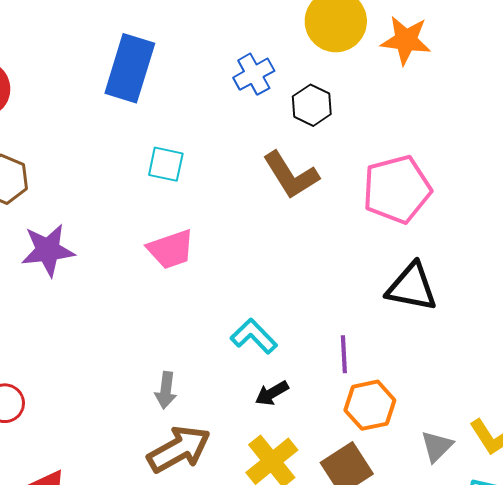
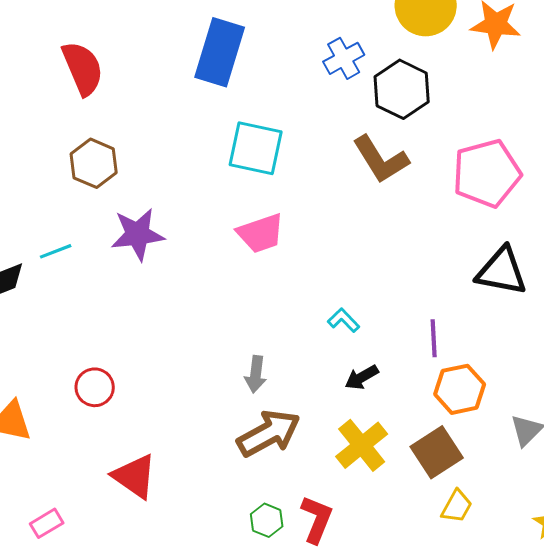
black hexagon: (312, 105) -> (402, 89), size x1.4
cyan square: (166, 164) -> (256, 148), size x1.5
cyan L-shape: (254, 336) -> (344, 320), size x0.7

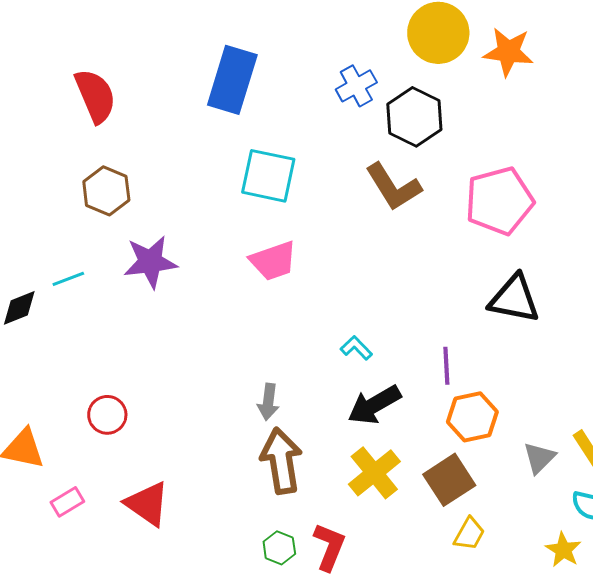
black arrow: (362, 377) -> (374, 405), size x1.6
brown arrow: (269, 433) -> (281, 461), turned -70
pink rectangle: (47, 523) -> (67, 502), moved

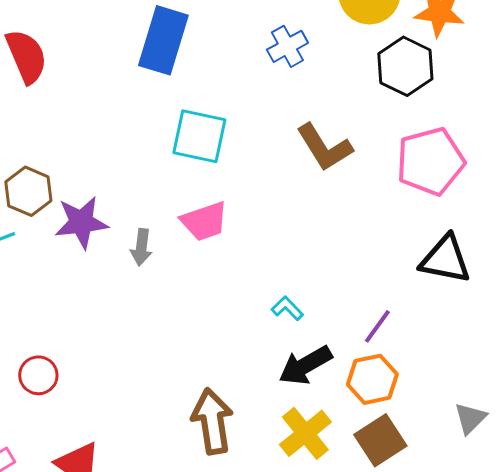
black hexagon: (414, 117) -> (405, 66), moved
brown hexagon: (106, 191) -> (28, 191), moved
purple line: (446, 366) -> (377, 326), turned 39
gray arrow: (268, 402) -> (141, 247), moved
orange hexagon: (472, 417) -> (372, 379), moved

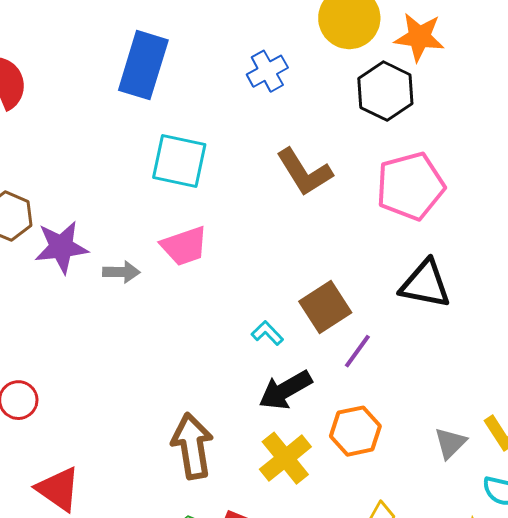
gray arrow: (141, 247) -> (121, 272), turned -96
orange hexagon: (372, 379) -> (355, 431), moved
brown square: (380, 440) -> (325, 307), moved

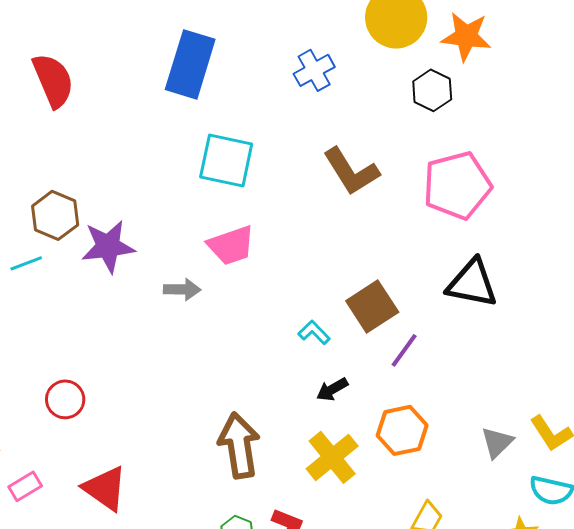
black hexagon: (385, 91) -> (432, 90), size x0.7
gray arrow: (121, 272) -> (182, 289), moved
black arrow: (285, 390) -> (332, 389), size x0.6

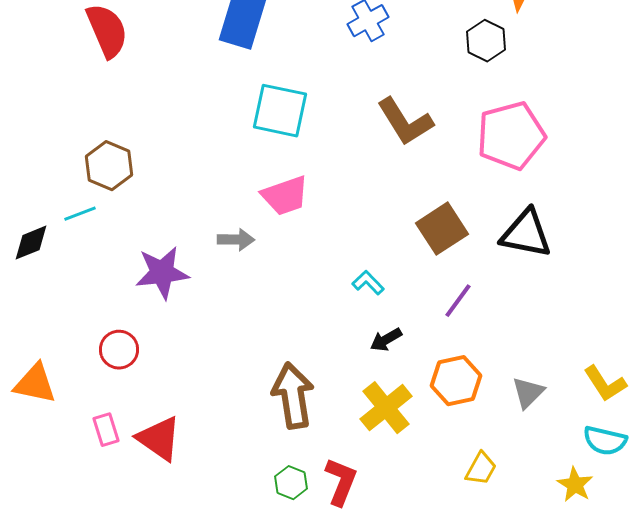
purple star: (108, 246) -> (162, 273), moved
brown square: (372, 306) -> (442, 229), moved
gray triangle: (497, 442) -> (528, 393), moved
pink rectangle: (25, 486) -> (106, 430), moved, turned -76

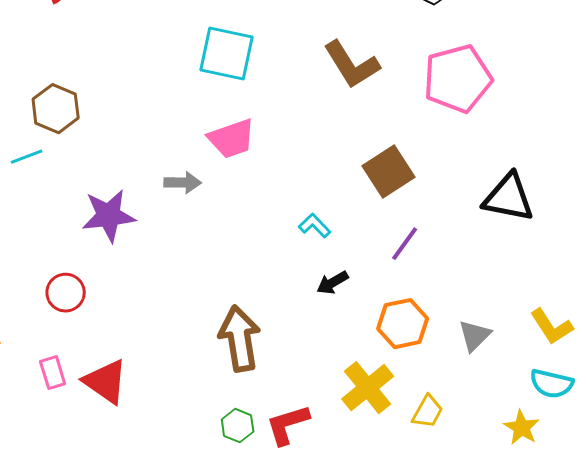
black triangle: (526, 234) -> (509, 198), moved
yellow cross: (386, 408) -> (368, 388), moved
red L-shape: (341, 482) -> (288, 425), turned -129

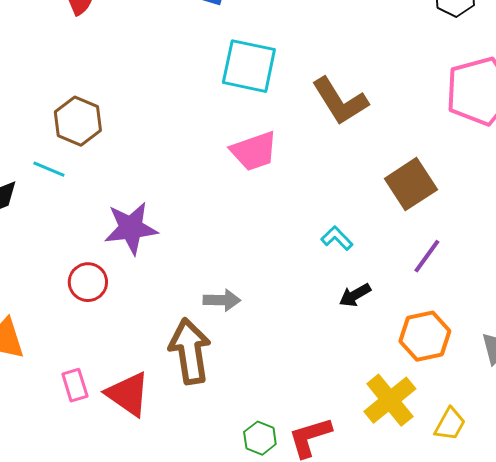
brown L-shape: (352, 65) -> (340, 101), moved
cyan line: (27, 157) -> (49, 169), turned 44
gray arrow: (183, 183) -> (222, 300), moved
red circle: (66, 293) -> (88, 282), moved
brown arrow: (240, 339) -> (190, 351), moved

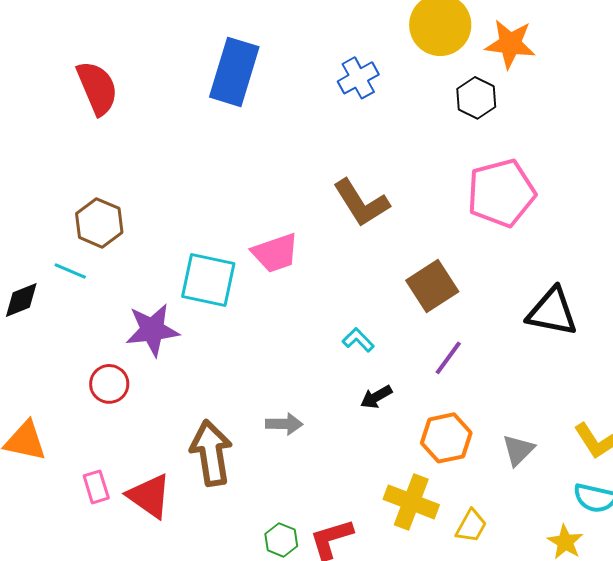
cyan square: (249, 66) -> (208, 280), moved
gray arrow: (222, 300) -> (284, 424), moved
yellow cross: (390, 400) -> (411, 502), turned -30

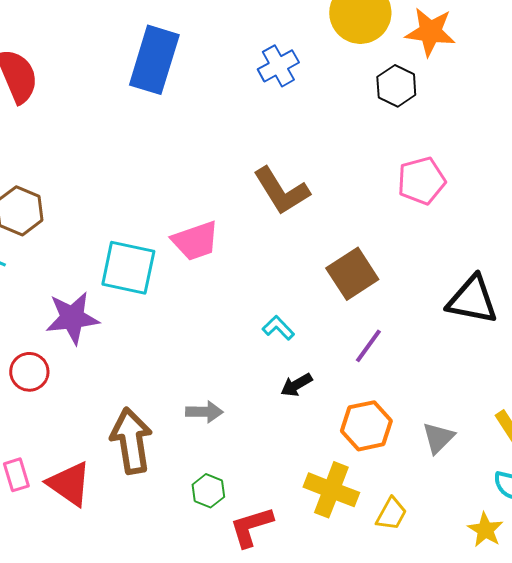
pink pentagon: (501, 193) -> (421, 181), size x0.7
green hexagon: (281, 540) -> (208, 491), moved

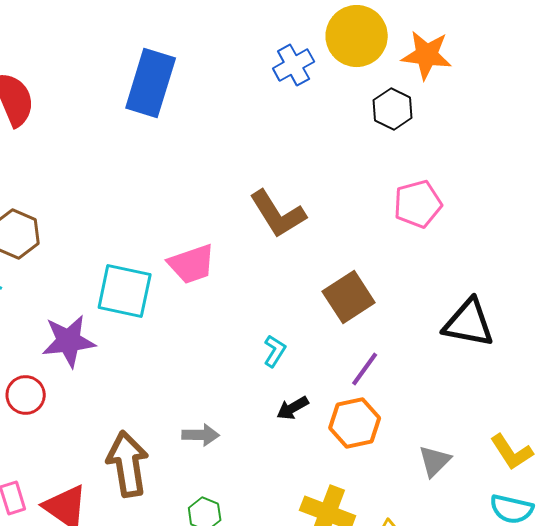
blue cross: (278, 66) -> (294, 65), moved
cyan L-shape: (278, 328) -> (275, 351), turned 76
orange hexagon: (366, 426) -> (355, 423), moved

